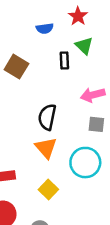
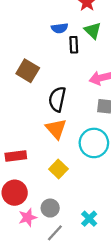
blue semicircle: (45, 28) -> (60, 28), moved
brown square: (16, 67) -> (28, 71), moved

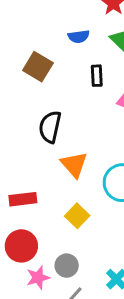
black rectangle: (74, 45) -> (97, 76), moved
brown square: (28, 71) -> (38, 67), moved
black semicircle: (57, 99) -> (50, 127), moved

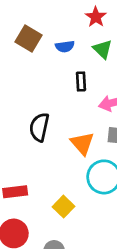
brown square: (38, 67) -> (29, 38), moved
orange triangle: (74, 165) -> (82, 143), moved

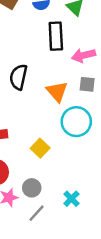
black rectangle: (81, 81) -> (56, 36), size x1.6

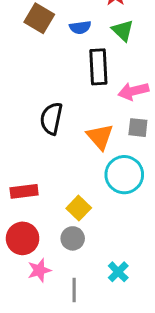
gray circle: (32, 188) -> (73, 238), moved
gray line: (37, 213) -> (74, 290), turned -42

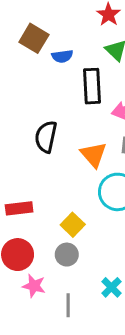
blue semicircle: (80, 27) -> (62, 56), moved
pink star: (39, 270) -> (34, 286), turned 30

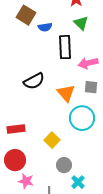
black semicircle: (46, 137) -> (34, 81), turned -130
gray circle: (67, 255) -> (64, 165), moved

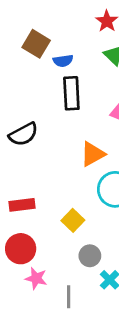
black rectangle: (65, 47) -> (71, 93), moved
black semicircle: (34, 81) -> (23, 134), moved
orange triangle: (66, 93) -> (93, 154), turned 42

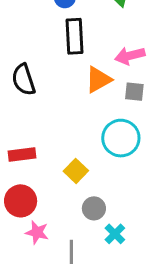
black semicircle: (23, 134) -> (24, 80), turned 100
orange triangle: (93, 154) -> (98, 80), moved

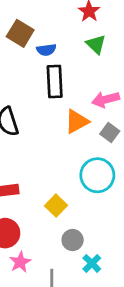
gray square: (134, 92) -> (110, 133), turned 30
pink star: (37, 232) -> (20, 262), turned 30

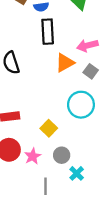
pink star: (20, 262) -> (33, 156), moved

